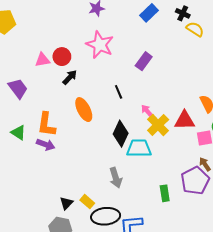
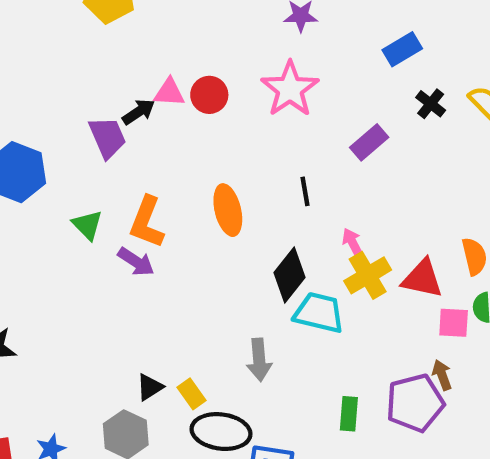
black cross: (183, 13) -> (431, 104), moved
black arrow: (70, 77) -> (139, 112), moved

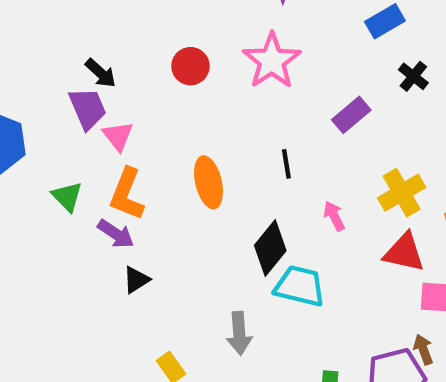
pink triangle: (169, 92) -> (118, 136), moved, turned 48
black arrow: (139, 112) -> (101, 73), moved, turned 76
yellow cross: (368, 275) -> (402, 193), moved
black triangle: (150, 387) -> (136, 280), moved

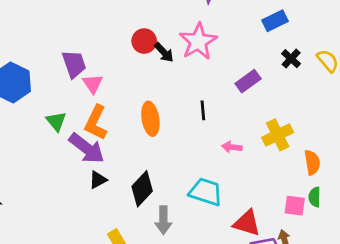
black arrow: (101, 73) -> (164, 52), moved
pink arrow: (334, 216) -> (232, 147), turned -60
purple arrow: (116, 234) -> (87, 148), size x1.5
black diamond: (270, 248) -> (142, 189), moved
red triangle: (404, 252) -> (247, 223), moved

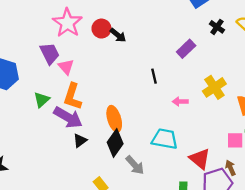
pink star: (198, 41) -> (67, 23), moved
orange ellipse: (150, 119) -> (114, 119), moved
green triangle: (56, 121) -> (42, 100), turned 35
gray arrow: (163, 220) -> (135, 165), turned -35
red triangle: (247, 223) -> (200, 159), turned 30

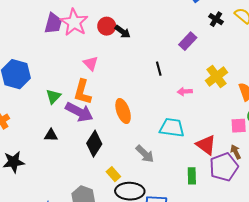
purple trapezoid: (50, 54) -> (53, 23), moved, turned 45
pink triangle: (66, 67) -> (91, 63), moved
black triangle: (80, 141) -> (51, 135), moved, turned 40
black diamond: (115, 143) -> (94, 144), moved

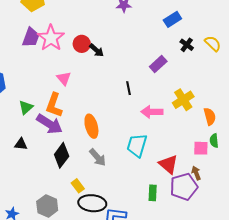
pink arrow: (185, 92) -> (152, 112), size x1.5
cyan trapezoid: (172, 128) -> (137, 145), turned -85
gray arrow: (145, 154) -> (98, 157), moved

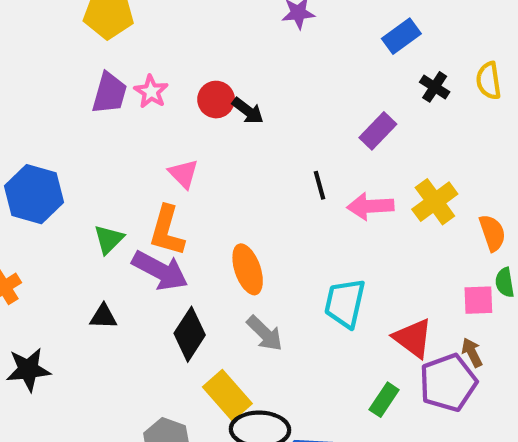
pink star: (51, 38) -> (151, 92), size x0.6
yellow semicircle: (213, 43) -> (489, 81), turned -138
pink arrow: (152, 112) -> (370, 206), moved
yellow rectangle: (78, 186) -> (227, 395), size x1.6
green rectangle: (153, 193) -> (384, 400), turned 35

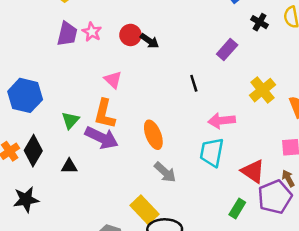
pink arrow: (370, 206) -> (222, 121), moved
black diamond: (190, 334) -> (33, 151), moved

